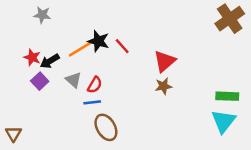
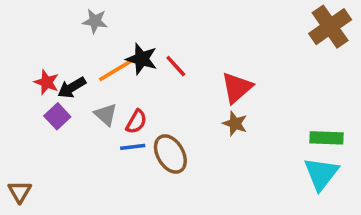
gray star: (42, 15) -> (95, 21), moved
brown star: (163, 86) -> (235, 123), turned 30
brown ellipse: (106, 127) -> (170, 154), moved

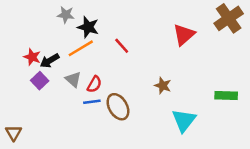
black star: (142, 59) -> (88, 27), moved
red triangle: (237, 88) -> (184, 35), moved
cyan triangle: (321, 174) -> (184, 120), moved

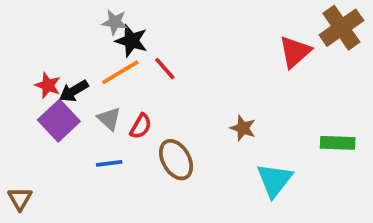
gray star: (66, 15) -> (115, 22), moved
red triangle: (184, 35) -> (295, 52), moved
red line: (122, 46) -> (165, 69), moved
purple square: (40, 81) -> (59, 121), size x1.5
blue line: (92, 102) -> (109, 163), moved

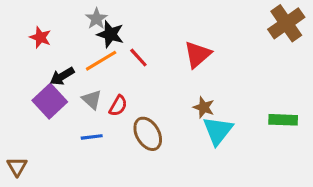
gray star: (115, 22) -> (96, 19), turned 30
red triangle: (295, 52) -> (198, 54), moved
red star: (48, 85) -> (40, 37), moved
cyan triangle: (274, 180) -> (218, 131), moved

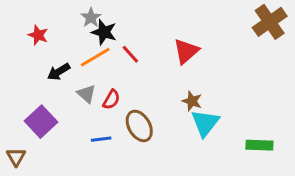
purple square: (50, 101) -> (41, 122), moved
green rectangle: (283, 120) -> (259, 145), moved
blue line: (92, 137) -> (101, 139), moved

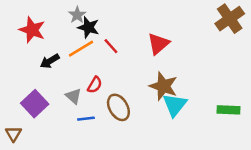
red star: (38, 35) -> (32, 30), size x1.5
gray triangle: (86, 94) -> (73, 96), moved
brown star: (192, 101) -> (163, 86), size x1.6
green rectangle: (259, 145) -> (228, 110), moved

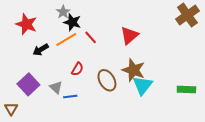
gray triangle: (73, 96) -> (56, 87), moved
brown ellipse: (118, 107) -> (107, 80), moved

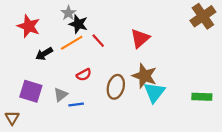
red semicircle: (77, 69) -> (84, 75), turned 32
brown ellipse: (107, 80) -> (116, 87), turned 45
purple square: (28, 84) -> (31, 91), turned -30
gray triangle: (56, 87) -> (61, 95), turned 40

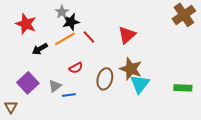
black star: (78, 24) -> (71, 22), turned -30
purple square: (31, 91) -> (28, 83), turned 30

